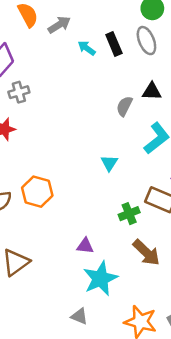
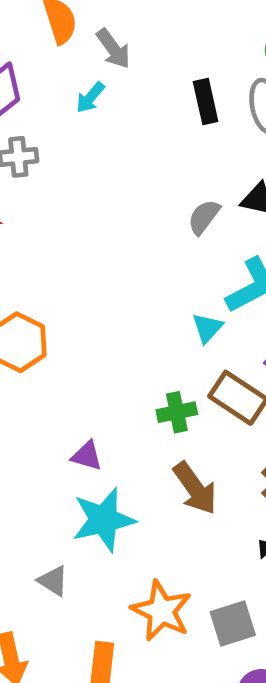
gray arrow: (59, 25) -> (113, 49), turned 75
cyan arrow: (87, 48) -> (90, 97), moved, turned -96
cyan triangle: (109, 163) -> (207, 328), moved

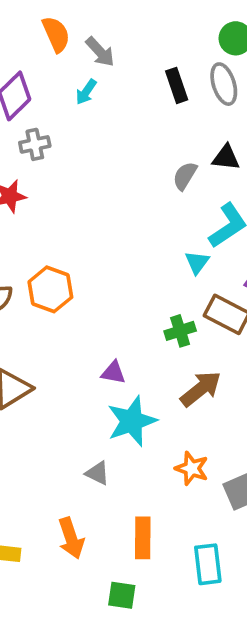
brown arrow: (195, 488) -> (201, 389), turned -87
orange star: (162, 611) -> (192, 468), moved, size x0.7

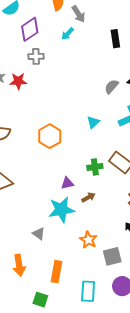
cyan triangle: (197, 262) -> (93, 122), moved
orange hexagon: (50, 289) -> (50, 136), moved
purple triangle: (113, 373) -> (67, 183), moved, turned -32
brown arrow: (201, 389) -> (88, 197), moved, size x0.6

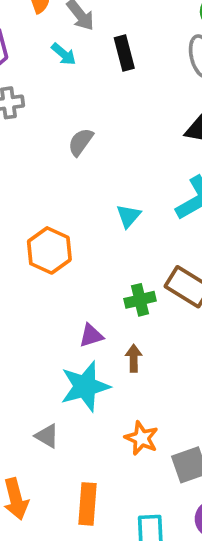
cyan arrow: (68, 34) -> (64, 54), turned -88
black rectangle: (115, 39) -> (124, 53), moved
gray semicircle: (111, 87) -> (81, 142), moved
brown arrow: (88, 197) -> (134, 358), turned -56

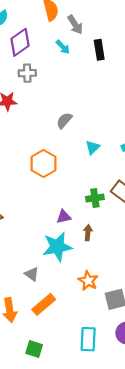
gray semicircle: (81, 142) -> (64, 121), moved
orange rectangle: (88, 504) -> (44, 304), moved, turned 40

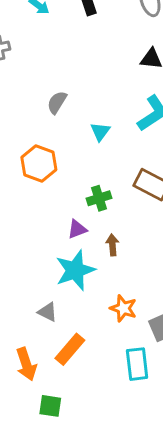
green cross: (95, 198) -> (99, 198), moved
cyan rectangle: (88, 339) -> (137, 364), moved
green square: (34, 349) -> (50, 406), moved

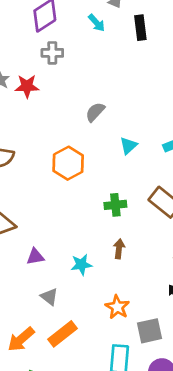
purple triangle: (77, 229) -> (35, 257), moved
cyan star: (75, 270) -> (81, 265), size x0.6
orange arrow: (26, 364) -> (21, 339), turned 56

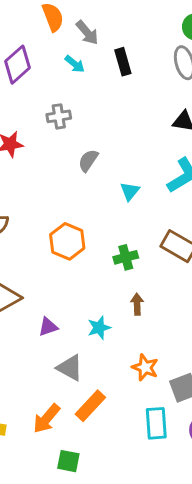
gray cross: (52, 53) -> (59, 116), moved
orange hexagon: (68, 163) -> (67, 241), moved
gray triangle: (49, 297) -> (70, 368), size x1.4

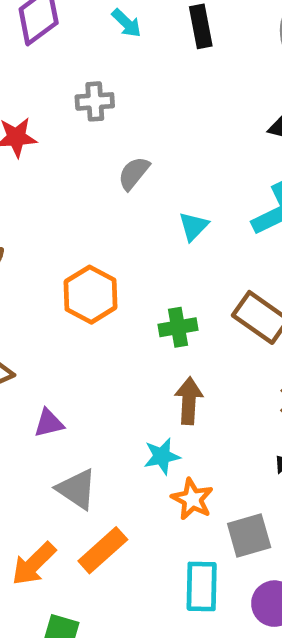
brown arrow: (137, 304) -> (189, 401), size x1.4
cyan star: (99, 328) -> (162, 456), moved

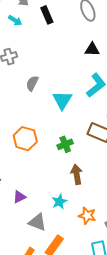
cyan triangle: (193, 226) -> (62, 100), size x1.5
cyan star: (162, 456) -> (59, 202), moved

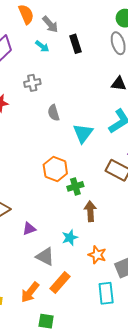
gray semicircle: (32, 83) -> (54, 113), turned -49
orange hexagon: (25, 139) -> (55, 169), moved
green cross: (65, 144) -> (75, 186), moved

